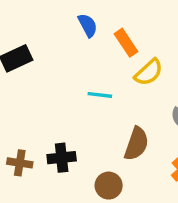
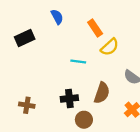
blue semicircle: (88, 25) -> (57, 17), moved
black cross: (62, 158) -> (69, 98), moved

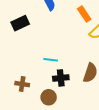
cyan line: (78, 62) -> (51, 60), moved
brown circle: (84, 120) -> (49, 97), moved

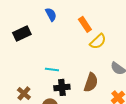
brown cross: (22, 84) -> (24, 93), turned 32

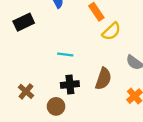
cyan line: (52, 69) -> (65, 54), moved

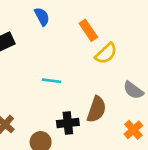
black cross: (70, 84) -> (68, 123), moved

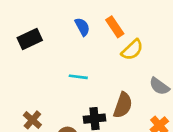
blue semicircle: (42, 17) -> (82, 27), moved

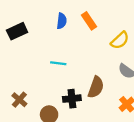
blue semicircle: (82, 27) -> (62, 21), turned 35
yellow semicircle: (132, 50) -> (120, 40), moved

